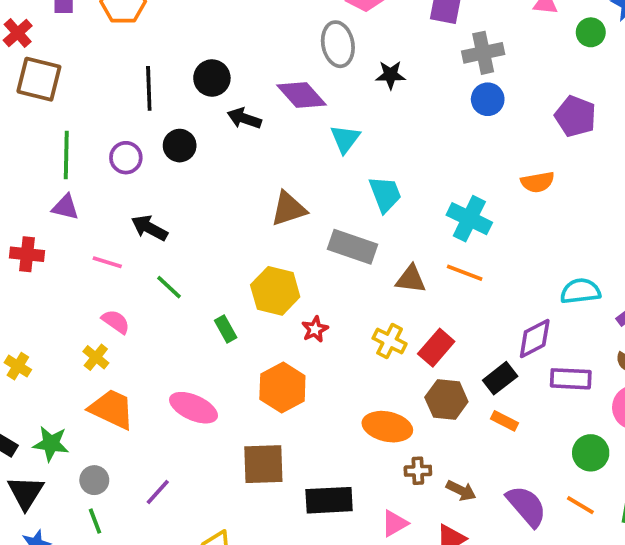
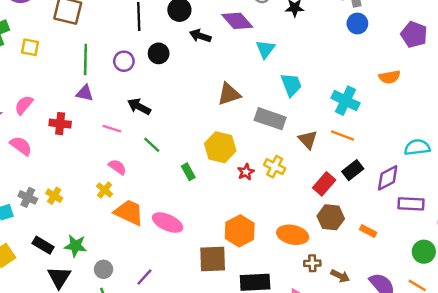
brown triangle: (411, 279) -> (308, 140), turned 40
yellow cross: (390, 341) -> (275, 167), moved
black rectangle: (500, 378) -> (353, 170), moved
orange hexagon: (282, 388) -> (240, 231), moved
orange trapezoid: (112, 409) -> (129, 212), moved

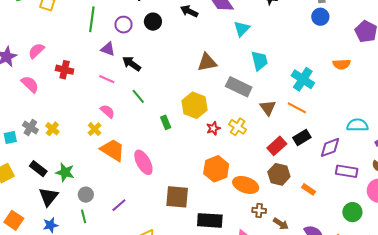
purple triangle: (85, 93) -> (108, 49), moved
pink ellipse: (168, 223) -> (143, 162), turned 30
orange hexagon: (240, 231) -> (216, 169), moved

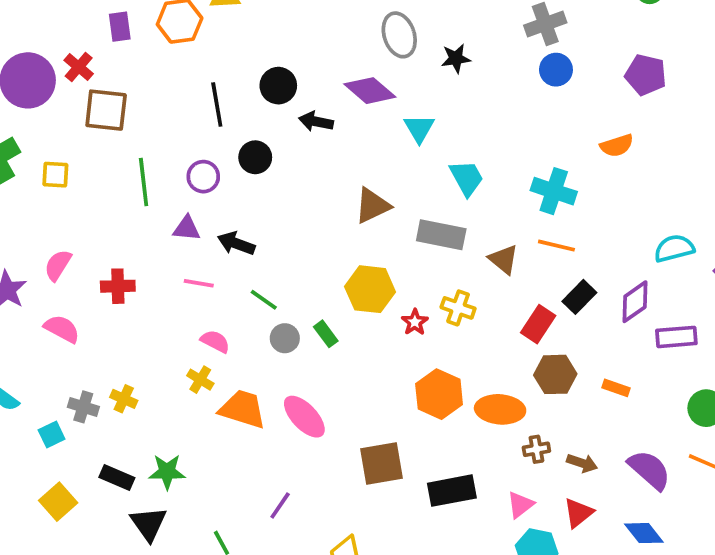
gray circle: (86, 195) -> (285, 338), moved

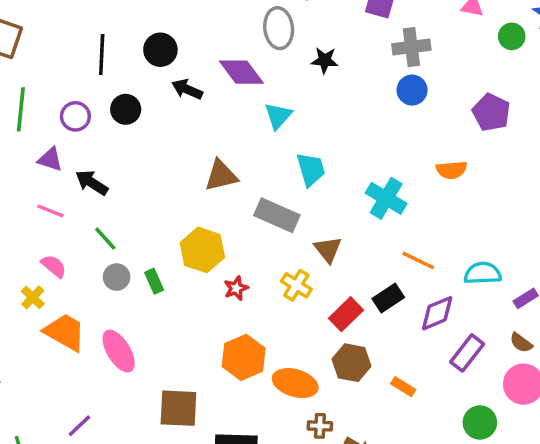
orange line: (556, 246) -> (418, 260), moved
yellow cross: (458, 308) -> (296, 285), moved
purple rectangle: (676, 337) -> (467, 353), turned -60

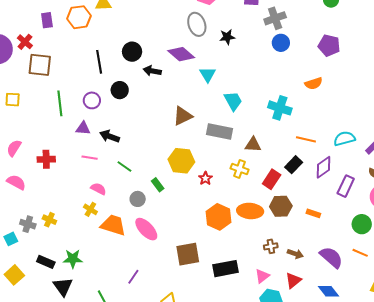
brown triangle: (328, 249) -> (253, 145), turned -36
gray circle: (117, 277) -> (138, 199), moved
orange ellipse: (295, 383) -> (250, 211), moved

